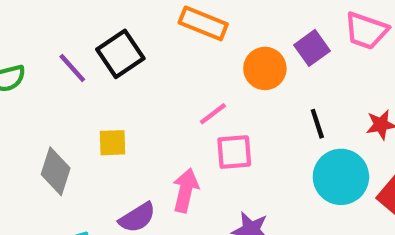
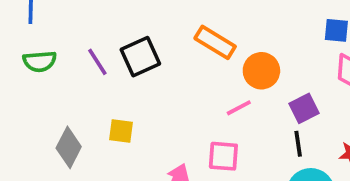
purple square: (312, 48) -> (304, 108), moved
orange circle: (265, 68) -> (261, 71), moved
pink line: (213, 114) -> (239, 108), moved

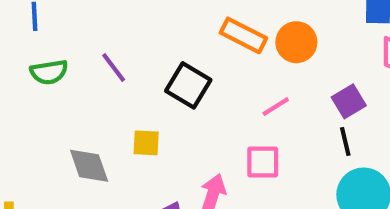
black square: (140, 57) -> (188, 85), moved, turned -30
orange circle: (261, 71) -> (296, 42), moved
gray diamond: (69, 147) -> (89, 166), turned -42

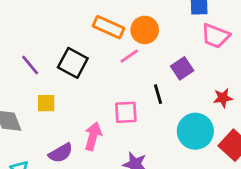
purple line: (114, 68) -> (30, 65), moved
pink line: (276, 107) -> (129, 56), moved
black line: (345, 142) -> (158, 94), moved

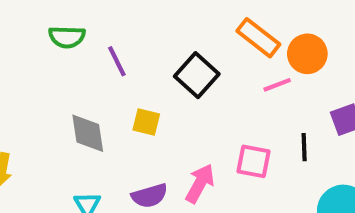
purple line: (30, 65) -> (117, 61), moved

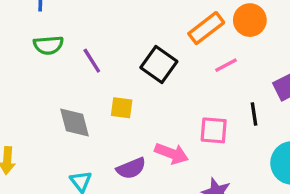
orange rectangle: (258, 38) -> (206, 28), turned -69
orange circle: (307, 54) -> (250, 20), moved
pink arrow: (200, 183) -> (172, 154), turned 88

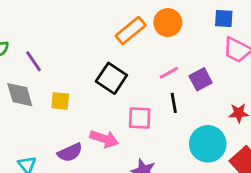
black square: (159, 65) -> (111, 78), moved
pink line: (226, 65) -> (169, 73), moved
gray diamond: (75, 122) -> (20, 95), moved

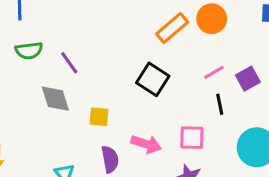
yellow square: (60, 101) -> (99, 117), moved
pink square: (140, 118) -> (192, 138), moved
purple semicircle: (70, 152) -> (110, 159), turned -75

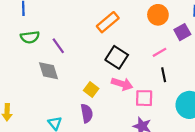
orange rectangle: (172, 28) -> (108, 22), moved
purple square: (248, 79) -> (182, 32), moved
yellow square: (99, 117) -> (91, 89), moved, turned 32
pink arrow: (146, 144) -> (122, 84), moved

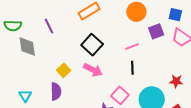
green semicircle: (30, 37) -> (13, 26), moved
purple line: (58, 46) -> (49, 26), moved
pink square: (144, 98) -> (120, 95), moved, turned 30

